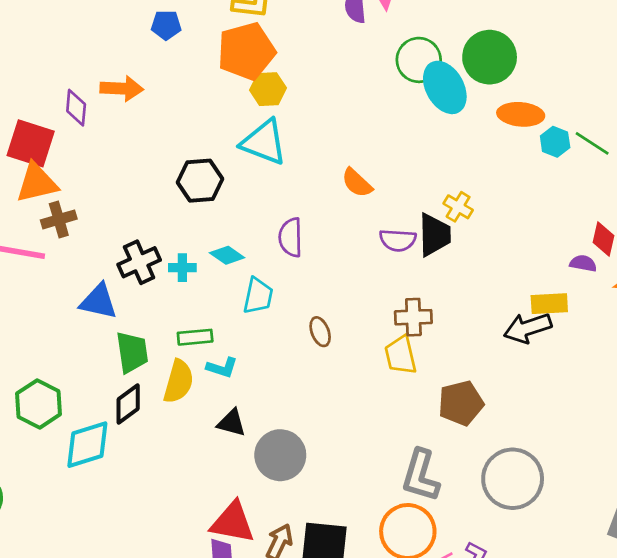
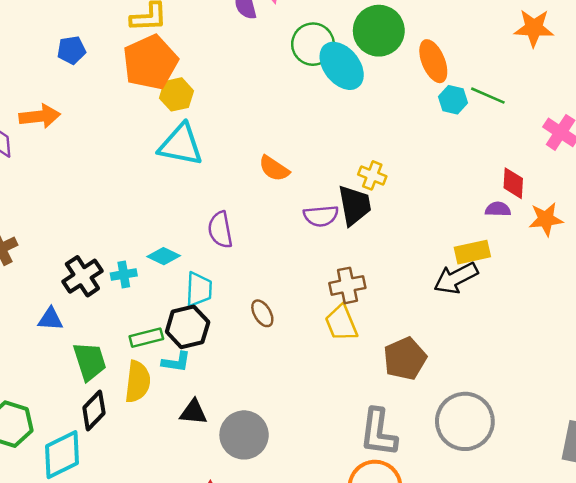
orange ellipse: (521, 114) -> (433, 61), moved, turned 72
black hexagon: (200, 181) -> (188, 327), moved
blue triangle: (98, 302) -> (50, 319), size x0.7

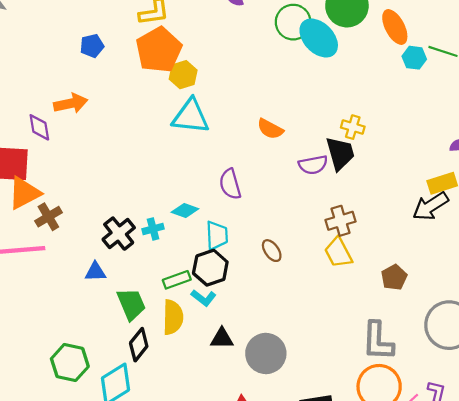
brown pentagon: (405, 359) -> (394, 277), size x0.7
cyan L-shape: (176, 362) -> (204, 298), turned 35

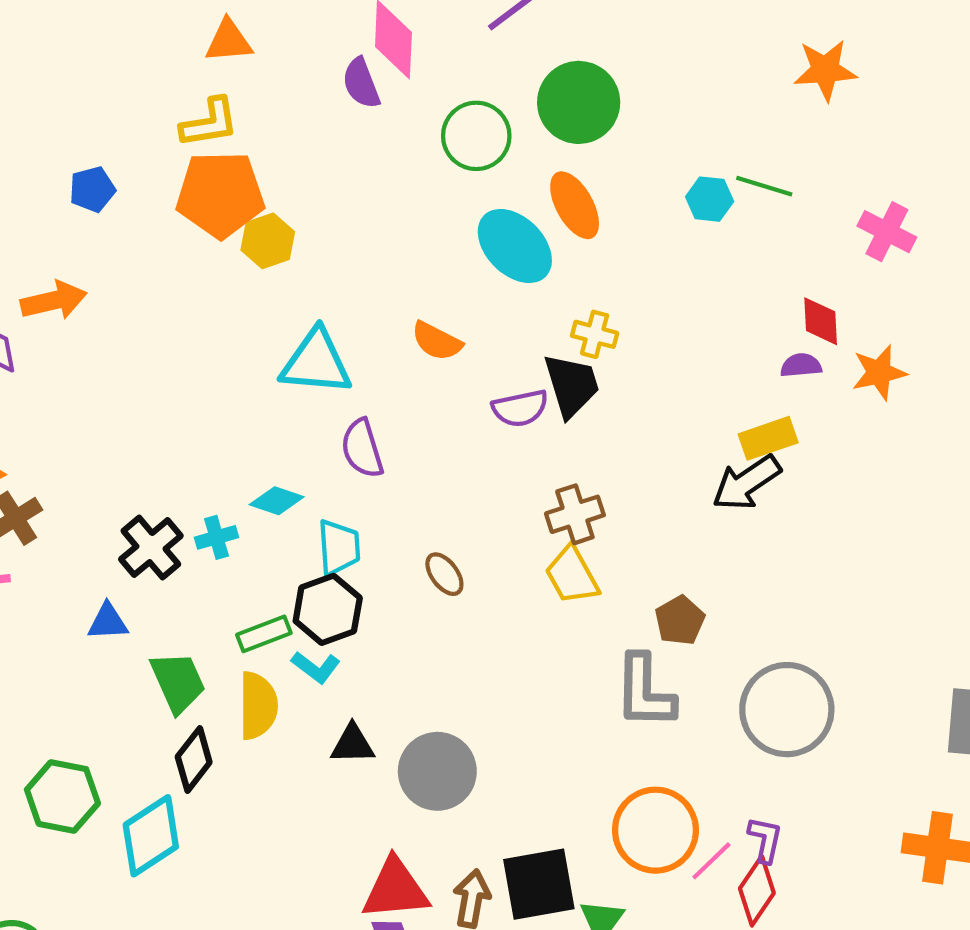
orange ellipse: (395, 27) -> (575, 205), moved
cyan ellipse: (319, 38) -> (515, 246), moved
orange pentagon: (159, 50) -> (220, 194), turned 30
cyan triangle: (191, 116) -> (316, 362), moved
gray L-shape: (378, 341) -> (645, 692), moved

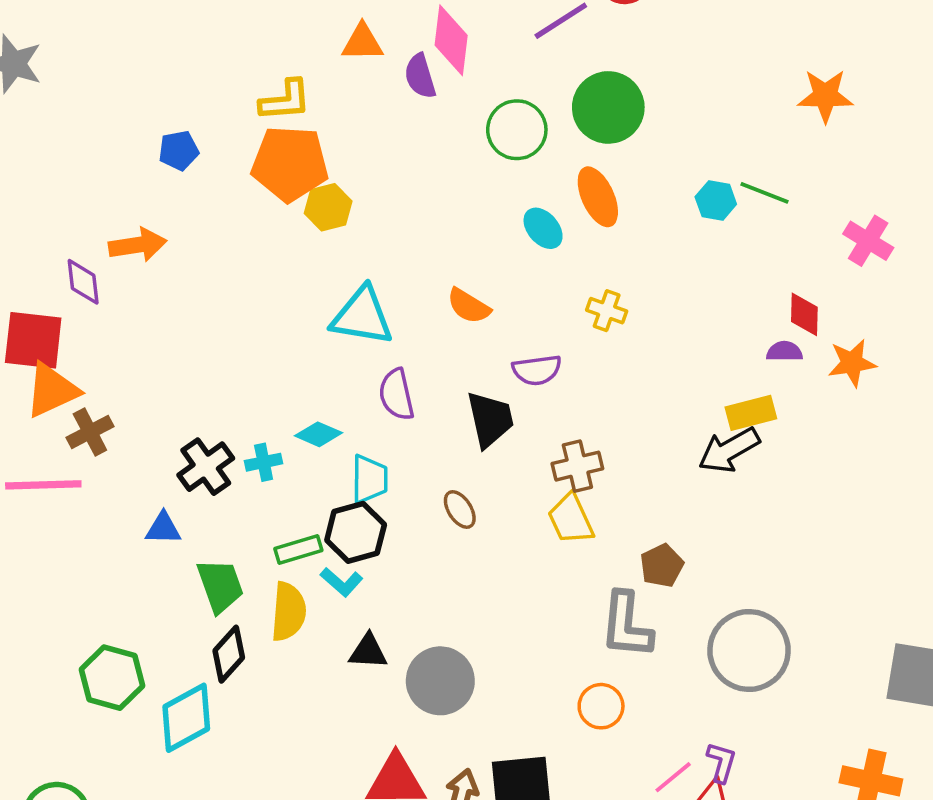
orange triangle: (229, 41) -> (362, 42), moved
cyan ellipse: (515, 246) -> (543, 228), size x0.6
black trapezoid: (572, 385) -> (490, 419), moved
orange circle: (655, 830) -> (601, 706), moved, size x0.6

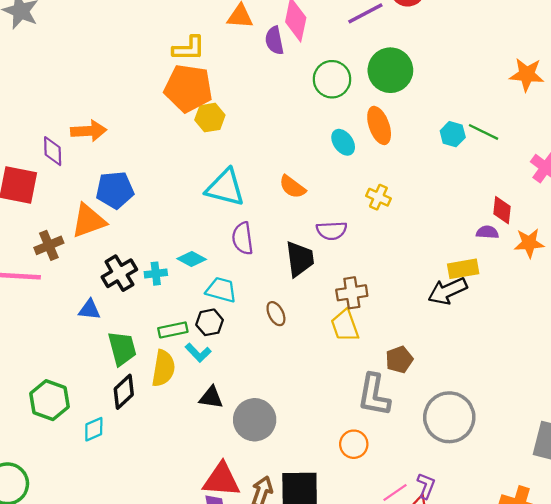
blue pentagon: (179, 151) -> (115, 190), moved, size x1.5
orange triangle: (52, 390) -> (89, 221), moved
cyan trapezoid: (369, 479) -> (221, 290), turned -80
black hexagon: (356, 532) -> (210, 322), size x0.7
cyan diamond: (186, 718) -> (94, 429), size x0.6

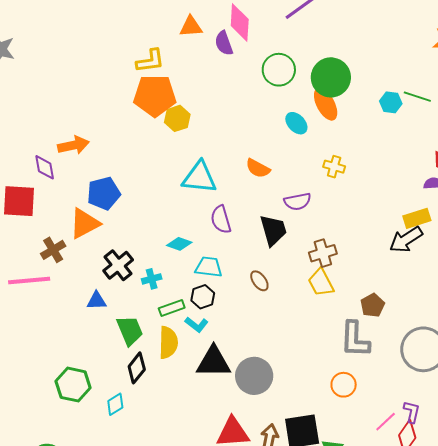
green circle: (390, 70) -> (331, 77), moved
cyan cross: (156, 274) -> (152, 279), moved
black triangle: (211, 398) -> (213, 362), size x1.6

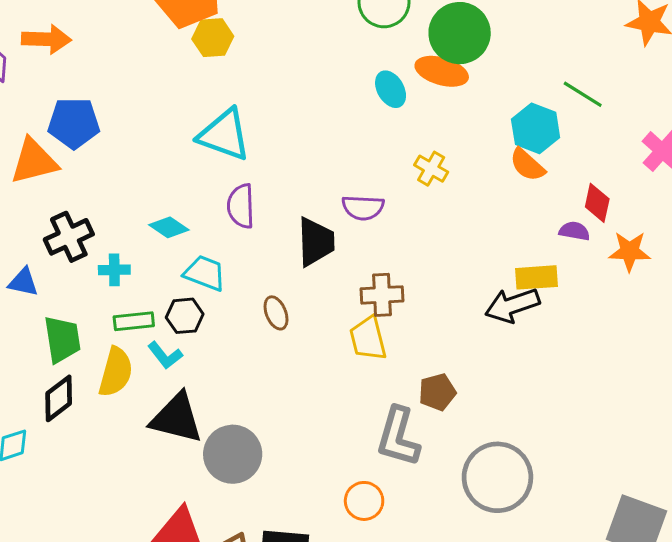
cyan hexagon: (391, 102) -> (536, 128), moved, size x1.4
orange ellipse: (326, 104) -> (442, 71), turned -60
orange semicircle: (258, 168) -> (527, 165), moved

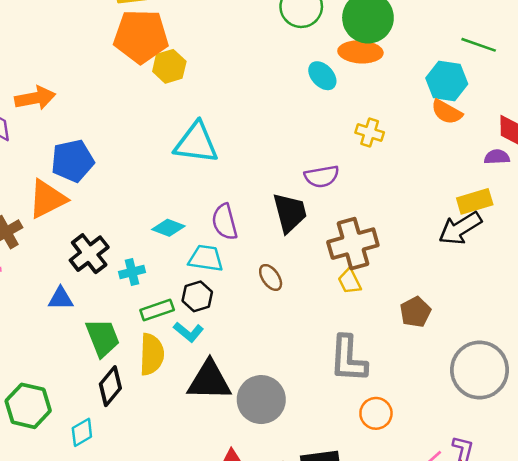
purple semicircle: (241, 206) -> (225, 222), moved
brown cross: (382, 295) -> (353, 244), size x1.4
yellow trapezoid: (368, 338) -> (350, 281), size x0.7
gray L-shape: (398, 437) -> (348, 359), moved

